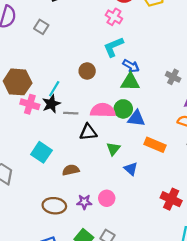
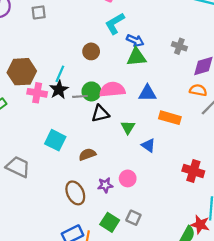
gray square: (41, 27) -> (39, 12), turned -32
green circle: (123, 109) -> (91, 91), moved
brown ellipse: (54, 206) -> (75, 193), turned 65

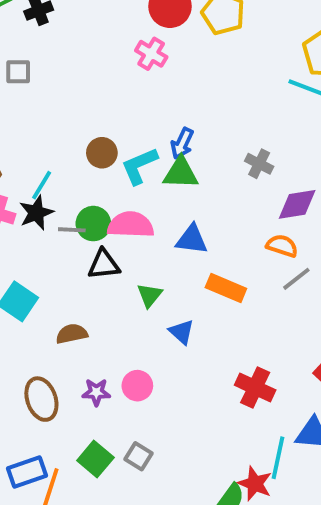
cyan L-shape: (115, 23) -> (139, 166), moved
blue arrow: (135, 40) -> (182, 143), turned 84

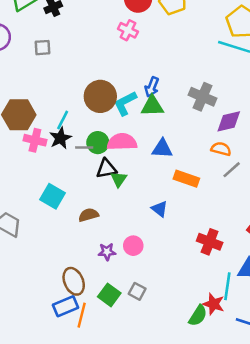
brown circle: (102, 153) -> (100, 96), size x1.6
gray cross: (259, 164) -> (203, 97), size x1.5
green triangle: (150, 295) -> (119, 179), moved
brown ellipse: (41, 399) -> (74, 281), moved

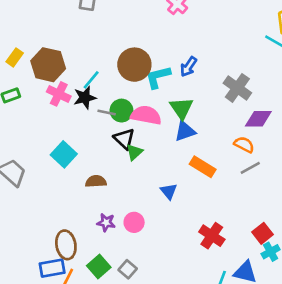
green triangle: (152, 106) -> (181, 108), moved, turned 45
blue triangle: (162, 149) -> (185, 131), turned -35
black triangle: (106, 169) -> (124, 139), turned 40

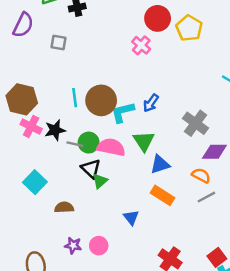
cyan line: (91, 80) -> (75, 98), moved, turned -48
blue triangle: (185, 131) -> (160, 164), moved

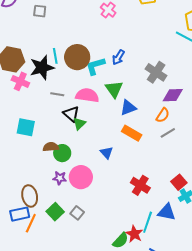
black star: (55, 130) -> (42, 68), moved, size x1.4
green circle: (89, 143) -> (62, 153), moved
orange semicircle: (201, 175) -> (163, 115), turned 98
cyan square: (35, 182) -> (26, 127), turned -30
pink circle: (99, 246) -> (81, 177), size x1.5

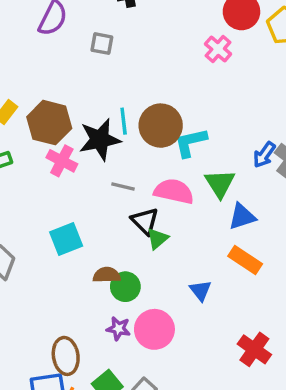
blue arrow: (118, 57) -> (264, 155), moved
cyan square: (26, 127) -> (66, 239), turned -36

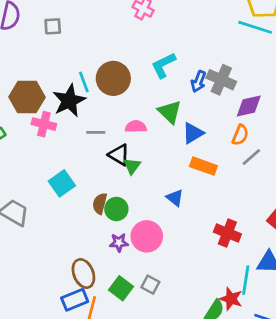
cyan L-shape: (191, 143) -> (164, 65), moved
pink semicircle: (174, 191) -> (136, 127), size x0.7
brown semicircle: (107, 275) -> (100, 203), turned -60

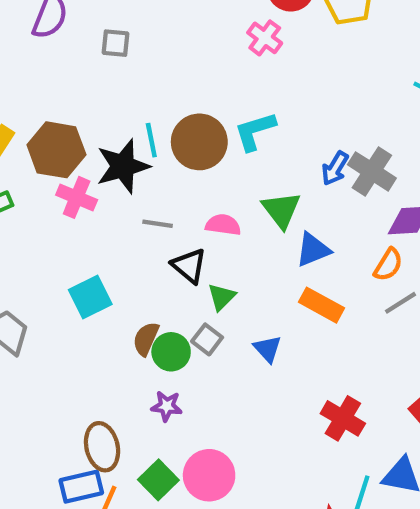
cyan L-shape: (164, 65) -> (255, 131), moved
green triangle: (132, 166) -> (222, 297), moved
pink circle: (147, 236) -> (209, 475), moved
gray square: (150, 285) -> (207, 339), moved

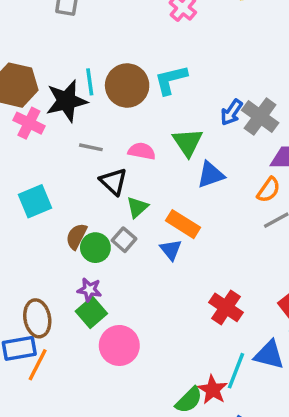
orange rectangle: (322, 305) -> (183, 224), moved
green square: (158, 480) -> (91, 312), moved

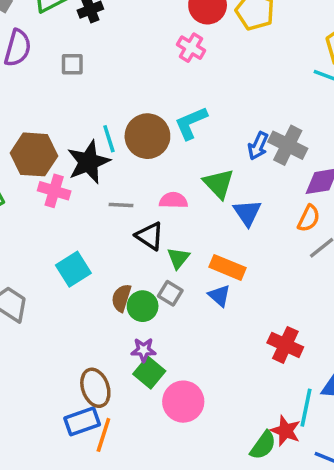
blue triangle: (211, 175) -> (247, 213), turned -36

